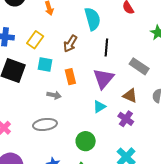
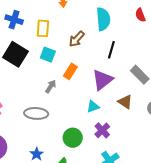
yellow rectangle: (35, 40) -> (43, 28), turned -42
orange rectangle: (70, 77) -> (70, 71), turned 35
gray arrow: (54, 95) -> (51, 86), turned -80
purple cross: (126, 119) -> (102, 130), moved

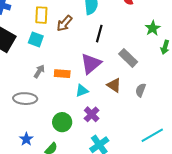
yellow rectangle: (43, 28) -> (41, 15), moved
orange rectangle: (70, 71) -> (62, 74), moved, turned 63

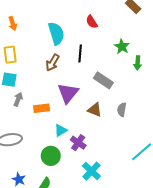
brown arrow: (64, 23) -> (53, 63), moved
black line: (99, 34) -> (80, 53), moved
gray arrow: (39, 71) -> (18, 99), moved
cyan triangle: (82, 91) -> (61, 130), moved

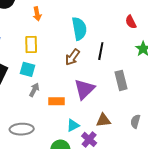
red semicircle: (92, 22) -> (131, 22), moved
gray rectangle: (103, 80) -> (121, 80), turned 36
brown triangle: (95, 110) -> (103, 120), moved, turned -35
gray semicircle: (122, 110) -> (135, 121), moved

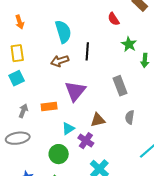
brown arrow: (72, 57) -> (60, 61), turned 42
cyan square: (28, 69) -> (17, 78), turned -35
gray rectangle: (121, 80) -> (120, 86), moved
gray arrow: (34, 90) -> (23, 111), moved

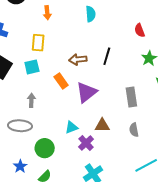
cyan semicircle: (63, 32) -> (91, 14), moved, size x0.7
orange rectangle: (49, 106) -> (61, 81), moved, turned 49
gray arrow: (23, 111) -> (31, 100), turned -32
gray semicircle: (130, 117) -> (134, 130), turned -32
green circle: (59, 154) -> (45, 148), moved

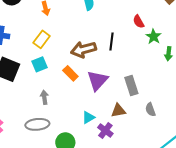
red semicircle: (140, 30) -> (139, 22), moved
yellow rectangle: (38, 43) -> (42, 39), turned 42
brown arrow: (78, 59) -> (84, 49), size x1.4
gray rectangle: (131, 97) -> (131, 86), moved

